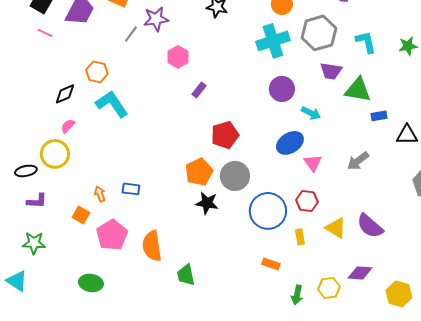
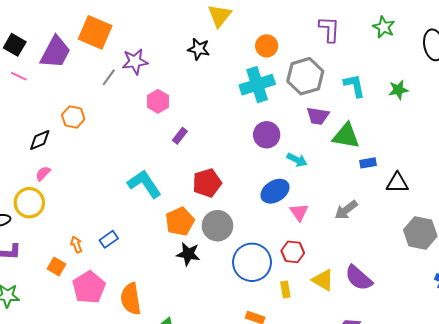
cyan L-shape: (112, 104) -> (144, 184), moved
blue rectangle: (131, 189) -> (109, 239), turned -42

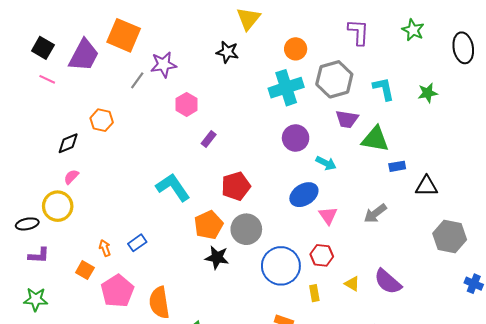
yellow triangle: (323, 280) -> (352, 284), size x0.7

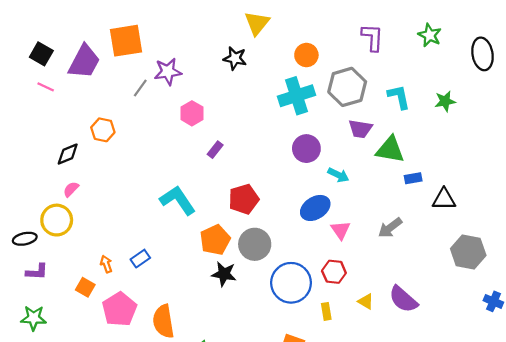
orange square: (124, 35) -> (126, 41), turned -32

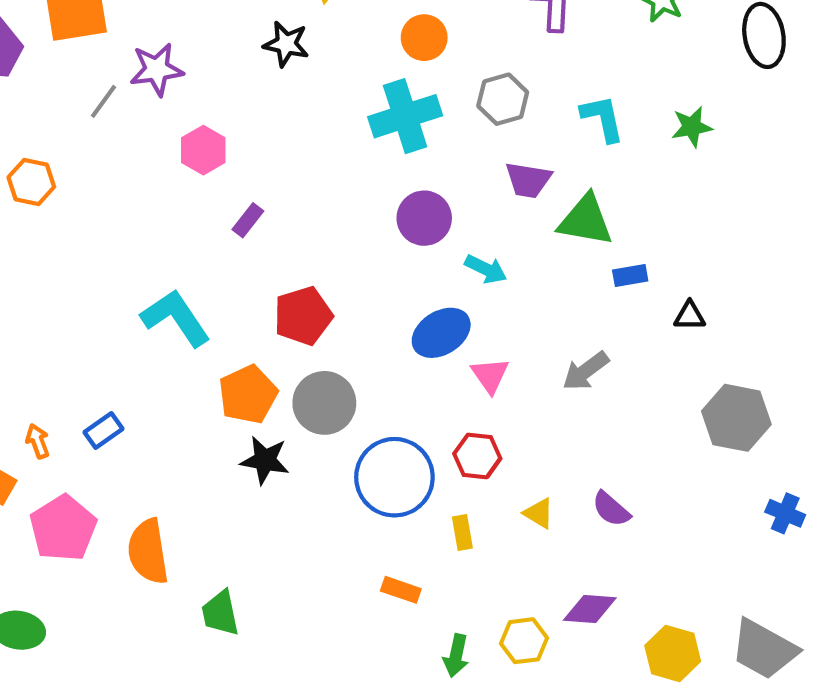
gray hexagon: (347, 87) -> (503, 99), size x0.7
black triangle: (444, 199) -> (690, 316), size x0.7
purple semicircle: (403, 299) -> (611, 509), size x0.7

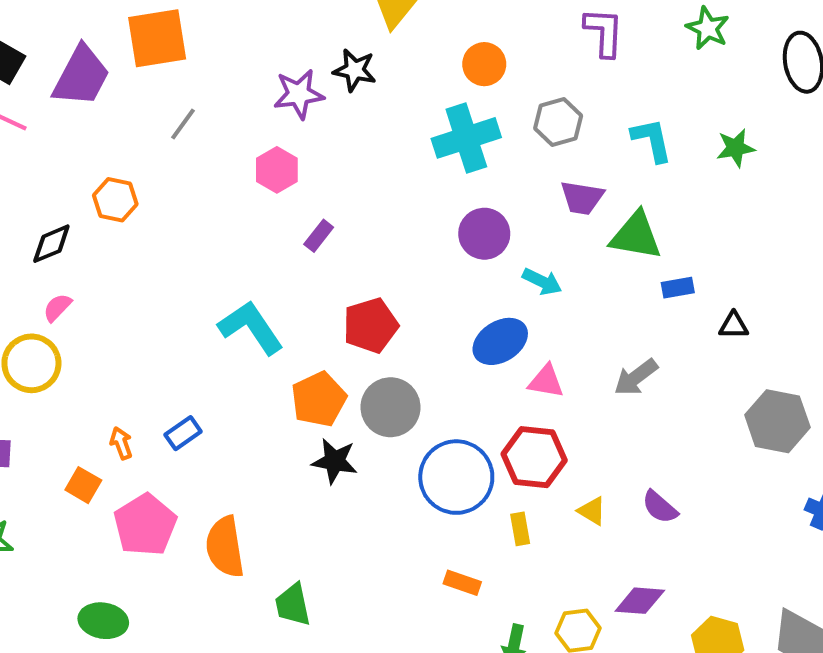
purple star: (157, 69) -> (299, 94), moved
pink triangle: (490, 375) -> (546, 381), turned -45
red hexagon: (477, 456) -> (534, 457), size x1.4

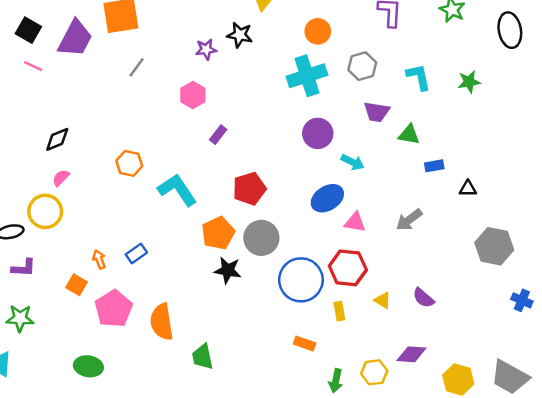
purple star: (299, 94) -> (206, 49), size x0.7
orange hexagon: (115, 200) -> (129, 163), moved
green triangle: (636, 236) -> (409, 135), size x0.7

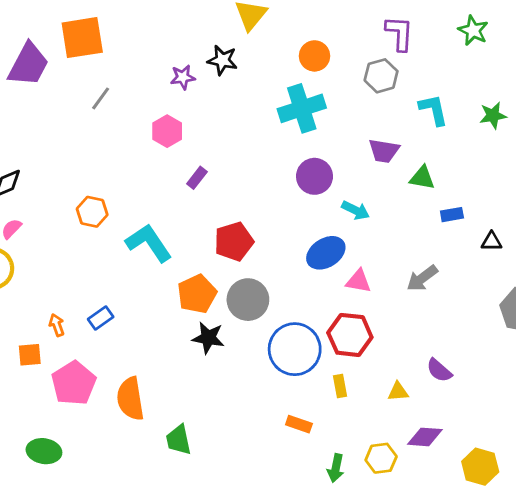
gray hexagon: (362, 66) -> (381, 76), moved
orange square: (76, 285) -> (30, 355), turned -35
yellow triangle: (383, 300) -> (398, 392), moved, turned -36

